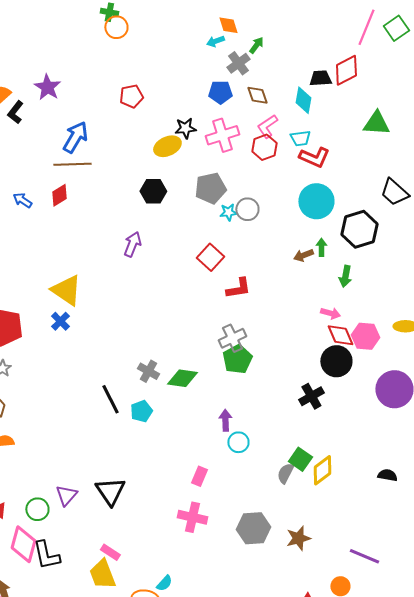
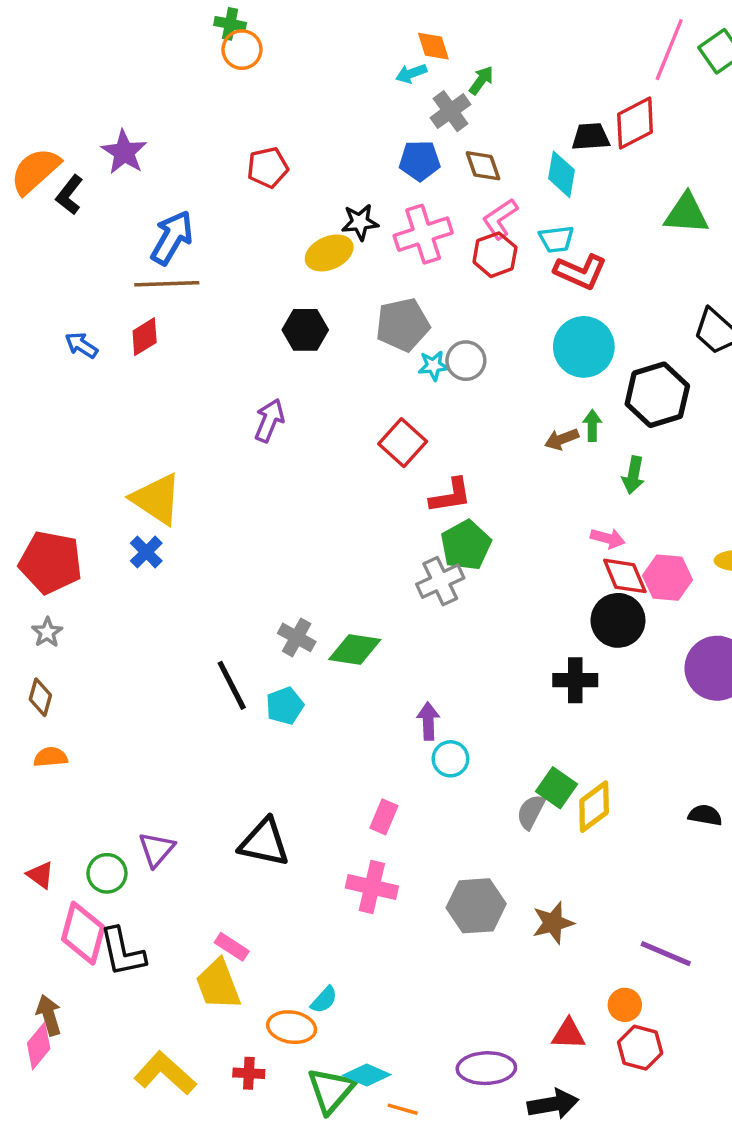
green pentagon: (237, 359) -> (466, 545), moved
black cross: (311, 396) -> (575, 680), turned 30
black triangle: (110, 491) -> (264, 843), moved, turned -44

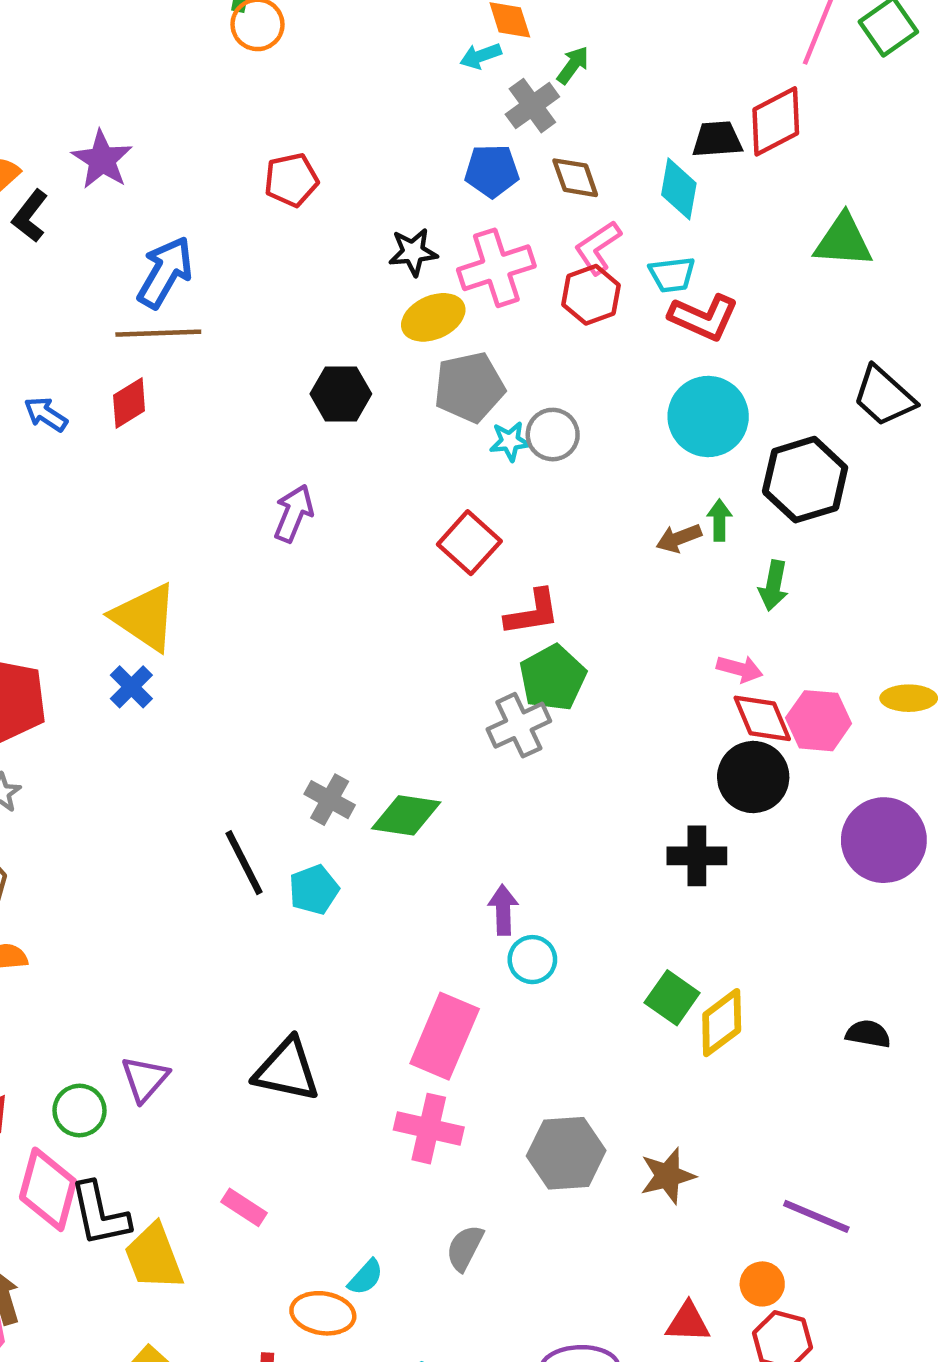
yellow ellipse: (329, 253) -> (433, 317), moved
gray semicircle: (531, 812) -> (465, 1248), moved
pink rectangle: (384, 817) -> (445, 1036), size x1.8
yellow trapezoid: (218, 984) -> (154, 1257), moved

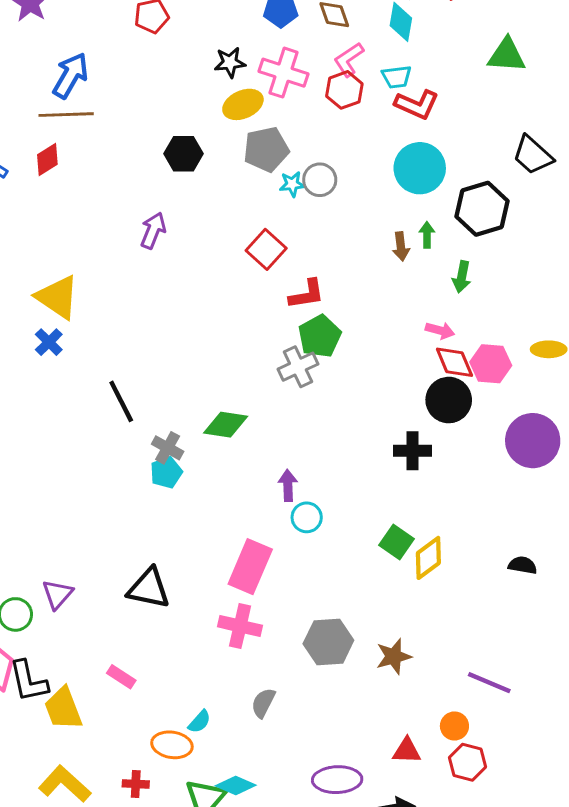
pink cross: (496, 268) -> (284, 73), turned 36
brown arrow: (679, 538) -> (401, 246), turned -76
gray cross: (330, 800) -> (168, 448), moved
black line: (244, 863) -> (121, 401), moved

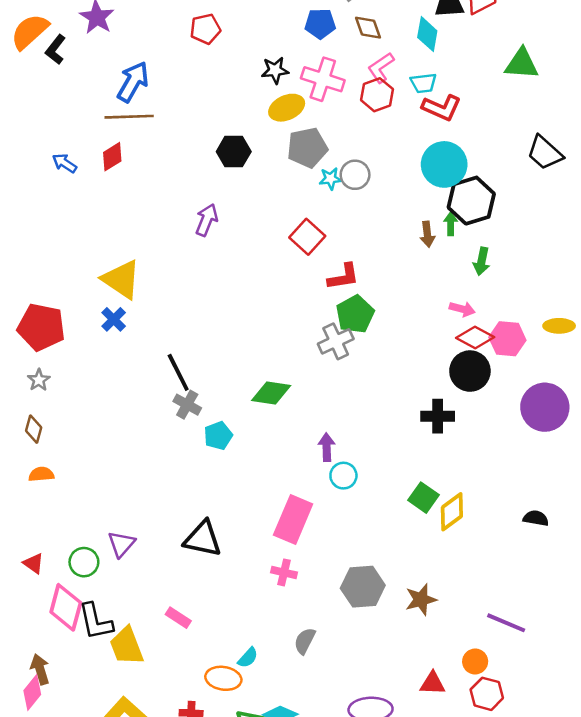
black hexagon: (482, 209) -> (471, 201), moved
red diamond: (454, 362) -> (475, 337), turned -39
gray cross: (168, 448) -> (187, 405), moved
pink cross: (240, 626) -> (284, 572), size x0.7

